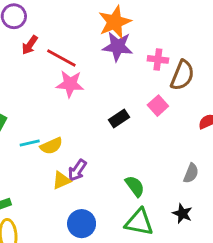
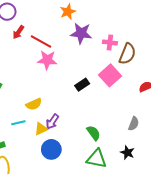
orange star: (115, 22) -> (68, 12), moved, size x0.7
pink square: (158, 106) -> (110, 75), size x1.5
cyan line: (30, 143) -> (18, 123), moved
blue circle: (82, 224) -> (51, 149), moved

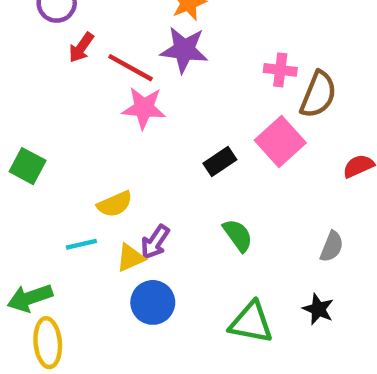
purple star: (81, 33) -> (184, 50), moved
green semicircle: (93, 133) -> (238, 235), moved

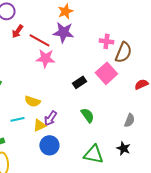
yellow semicircle: (115, 204) -> (32, 101), turned 42

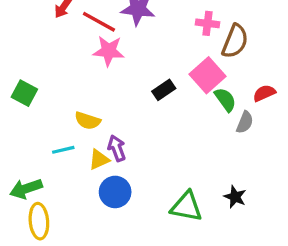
green semicircle: (87, 115) -> (225, 100), moved
purple arrow: (50, 118) -> (117, 148), turned 126
gray semicircle: (129, 120) -> (245, 122), moved

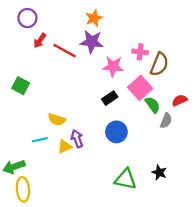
pink star: (109, 51) -> (113, 66), moved
green square: (24, 93) -> (21, 86), moved
blue circle: (115, 192) -> (116, 132), moved

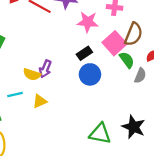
brown semicircle: (159, 64) -> (134, 34), moved
blue circle: (116, 132) -> (90, 74), moved
purple arrow: (77, 139) -> (45, 69), moved, turned -138
black star: (159, 172) -> (134, 127), size x1.5

